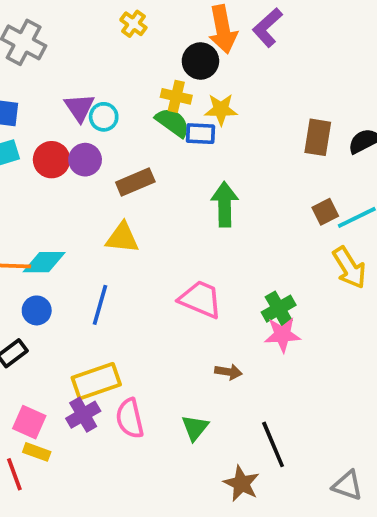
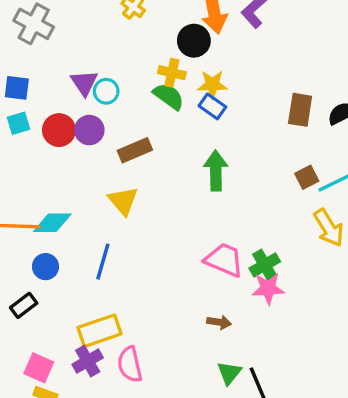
blue rectangle: (200, 134) -> (212, 106), moved, turned 32
yellow triangle: (122, 238) -> (123, 201), turned 44
pink trapezoid: (200, 299) -> (224, 260), moved
green triangle: (195, 428) -> (229, 373), moved

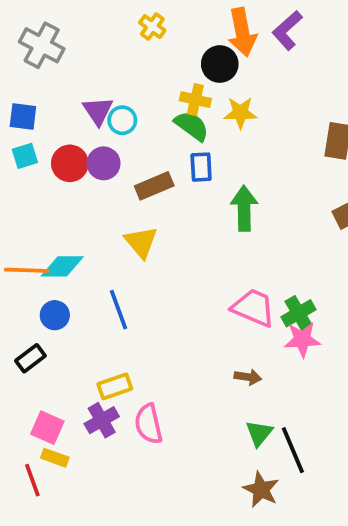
blue rectangle: (212, 106) -> (201, 167), moved, turned 52
blue line: (103, 262) -> (119, 310), turned -36
yellow rectangle: (99, 331) -> (115, 386), size x0.7

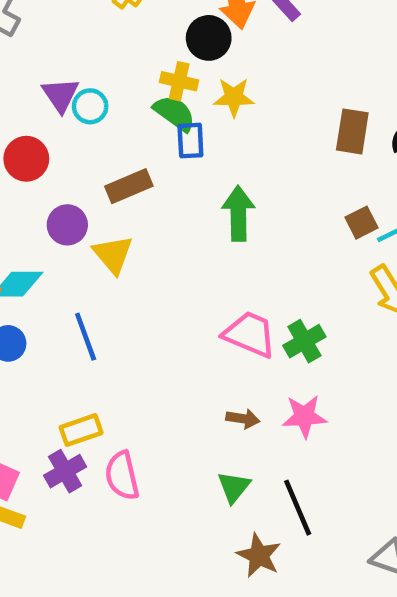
purple circle: (104, 163) -> (67, 225), moved
blue rectangle: (201, 167) -> (190, 141), moved
pink star: (302, 340) -> (304, 416), moved
green triangle: (259, 433) -> (234, 487), moved

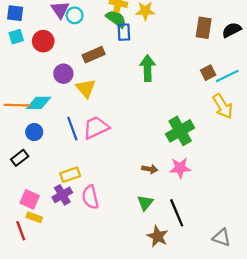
pink trapezoid: (250, 334) -> (96, 128), moved, turned -48
green cross: (304, 341) -> (180, 131), size x1.4

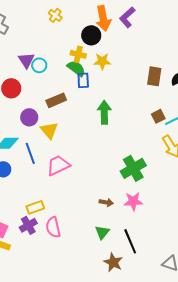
blue line: (72, 129) -> (30, 153), moved

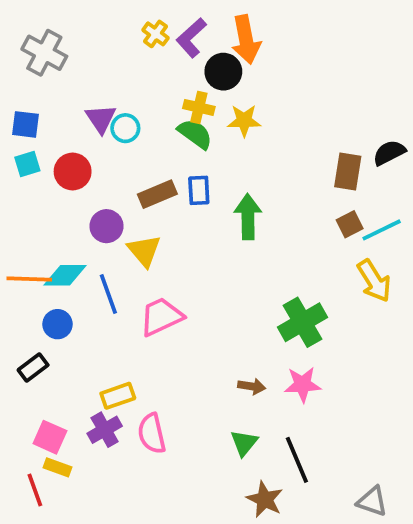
purple L-shape: (127, 17) -> (191, 38), moved
brown rectangle: (154, 76) -> (348, 172), moved
blue rectangle: (83, 80) -> (199, 190), moved

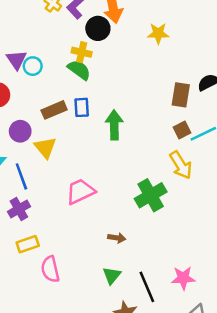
yellow star: (244, 121) -> (158, 33), moved
yellow arrow: (374, 281) -> (181, 165), moved
pink trapezoid: (161, 317) -> (80, 191), moved
pink star: (303, 384) -> (183, 278), moved
purple cross: (105, 430) -> (19, 209), moved

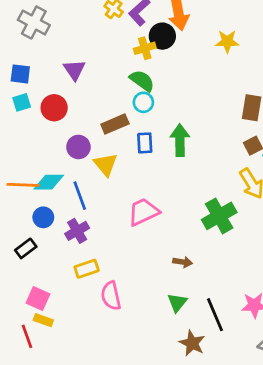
yellow cross: (82, 52) -> (145, 48), moved, turned -30
cyan circle: (33, 66) -> (143, 102), moved
blue rectangle: (82, 107) -> (145, 143), moved

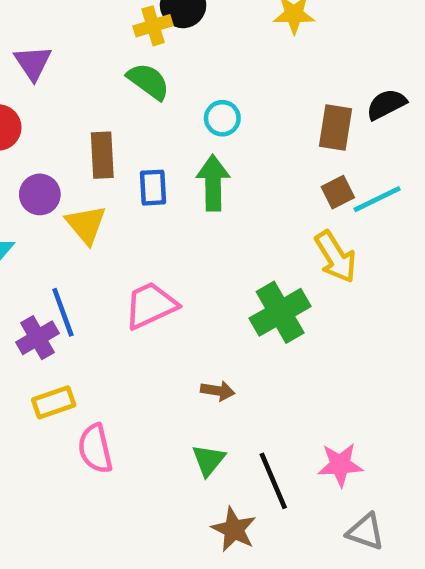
cyan circle: (143, 102) -> (222, 118), moved
brown rectangle: (115, 124) -> (102, 155), turned -70
blue line: (80, 196) -> (63, 312), moved

